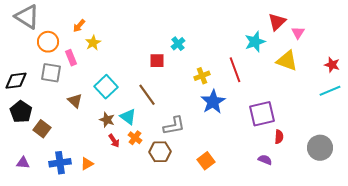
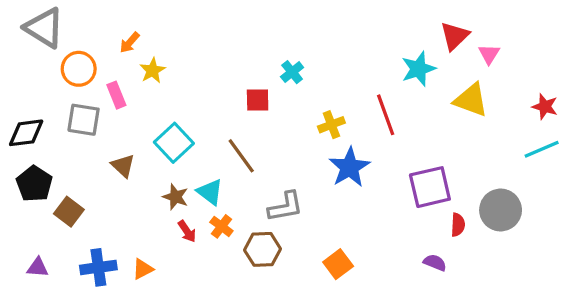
gray circle: (320, 148) -> (501, 210), moved

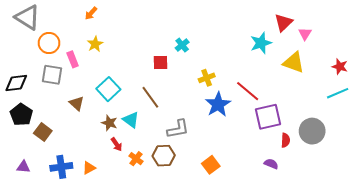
orange arrow: (130, 43) -> (91, 13), moved
red line: (386, 115) -> (248, 91), moved, turned -30
orange cross: (221, 226) -> (136, 159), moved

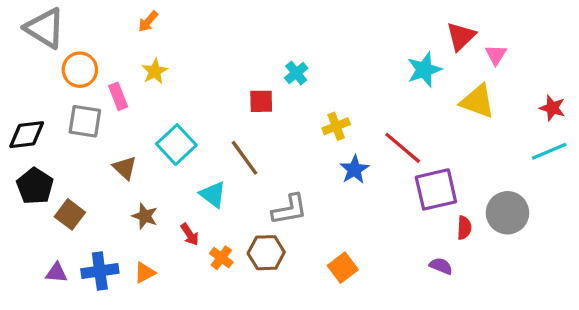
blue star: (218, 104) -> (354, 170), size x0.7
brown star: (109, 123) -> (145, 216), moved
purple triangle: (23, 167) -> (57, 273), moved

